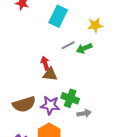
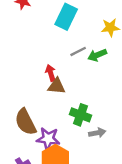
brown semicircle: (24, 104) -> (25, 122), turned 80
purple star: (50, 105) -> (48, 139), moved

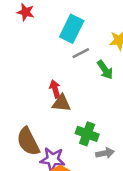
gray line: (78, 51) -> (81, 53), moved
green arrow: (97, 55) -> (105, 70), turned -102

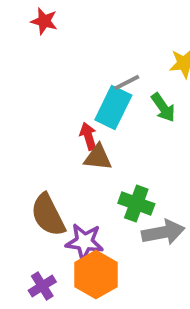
cyan rectangle: (72, 29) -> (113, 108), moved
gray arrow: (105, 153) -> (163, 232), size x1.5

